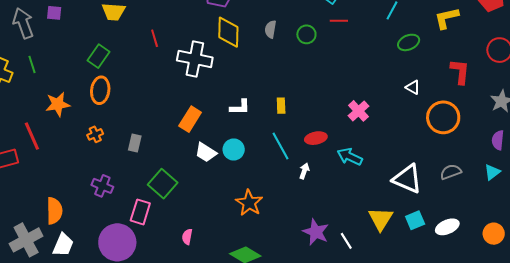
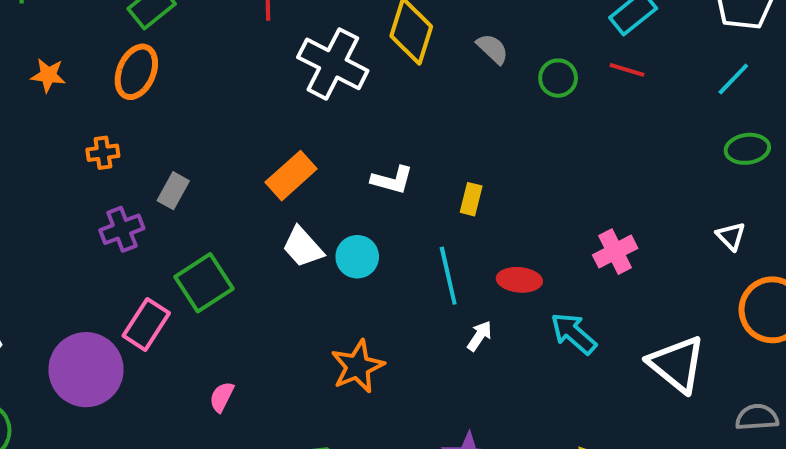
gray semicircle: (270, 29) -> (492, 49), turned 108
orange star: (58, 104) -> (48, 75), size x0.7
white triangle: (407, 179) -> (677, 364), moved
purple cross: (102, 186) -> (122, 229), moved, turned 30

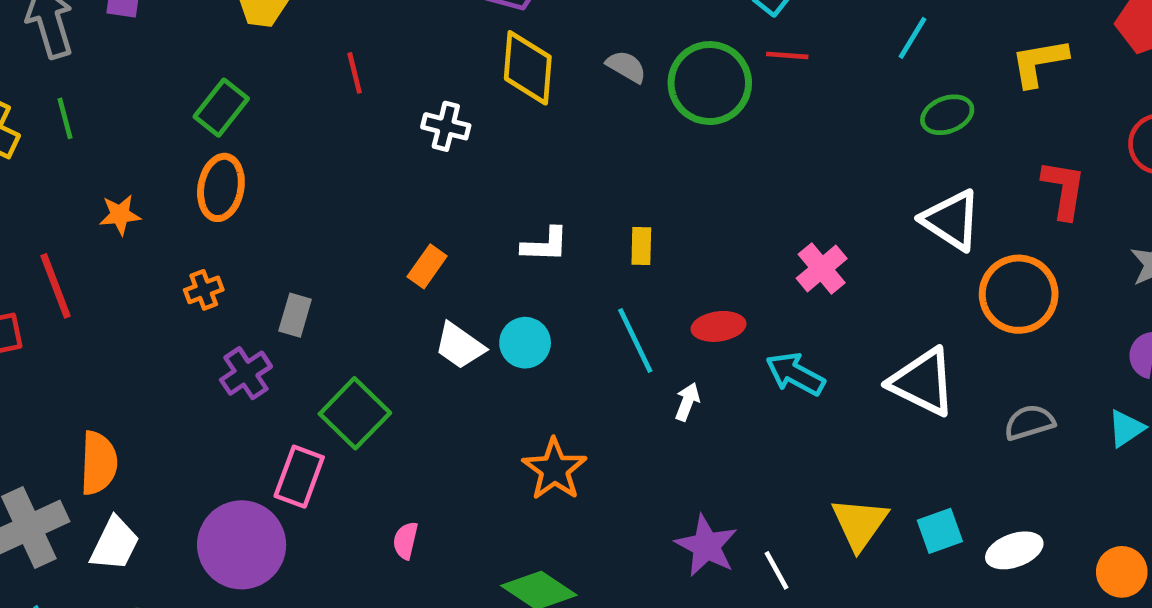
white cross: (333, 64) -> (446, 126), size x0.6
green circle: (558, 78) -> (710, 83), size x1.8
orange rectangle: (291, 176) -> (427, 266), size x0.7
white triangle: (731, 236) -> (951, 220), size x1.8

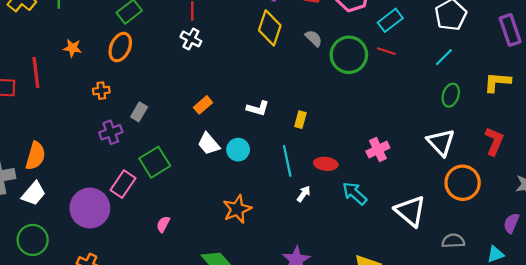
green ellipse: (947, 115) -> (451, 95), turned -65
white cross: (446, 126) -> (191, 39), moved

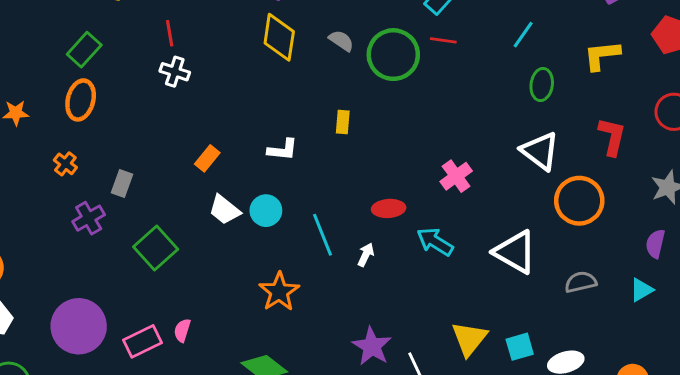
orange cross: (101, 91) -> (65, 164), turned -35
yellow rectangle: (300, 120) -> (343, 122), moved
cyan line: (287, 161) -> (323, 235), moved
pink rectangle: (123, 184) -> (142, 341), moved, turned 40

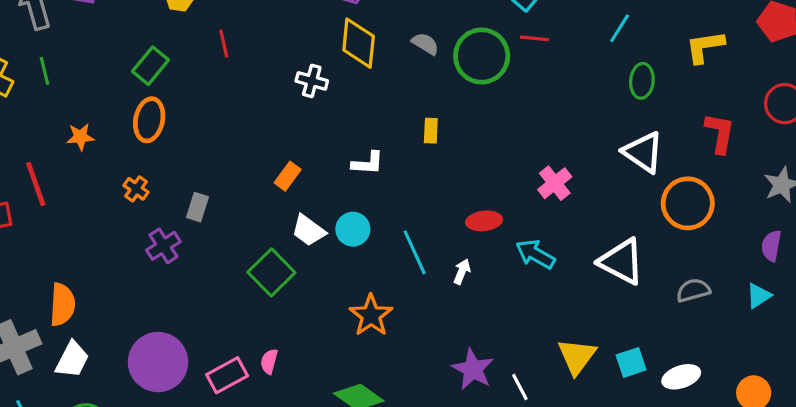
red line: (170, 33) -> (224, 44), moved
white cross: (175, 72) -> (312, 81), moved
green square: (156, 248) -> (271, 272), moved

